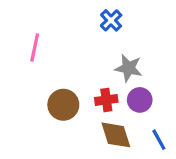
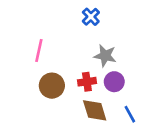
pink line: (35, 47) -> (39, 51), moved

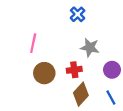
purple circle: (114, 82) -> (112, 70), moved
brown diamond: (95, 110) -> (81, 94), turned 60

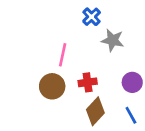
pink line: (33, 43) -> (63, 55), moved
gray star: (90, 48) -> (113, 40), moved

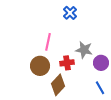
gray star: (113, 40) -> (84, 50), moved
brown diamond: (95, 111) -> (58, 85), moved

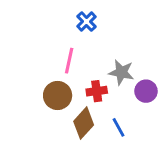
blue cross: (70, 13) -> (87, 22), moved
blue line: (100, 88) -> (118, 127), moved

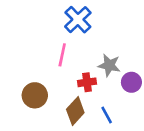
blue cross: (87, 22) -> (78, 20), size x1.5
brown circle: (58, 95) -> (35, 95), moved

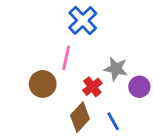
red cross: (87, 82) -> (92, 87), turned -30
brown circle: (35, 95) -> (43, 84), moved

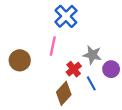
brown circle: (43, 84) -> (20, 60), moved
blue line: (113, 121) -> (91, 83), moved

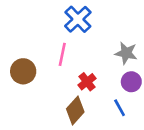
gray star: (92, 55) -> (126, 53), moved
blue line: (91, 83) -> (120, 108), moved

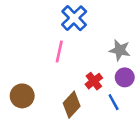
brown circle: (23, 71) -> (22, 96), moved
red cross: (87, 82) -> (94, 81), moved

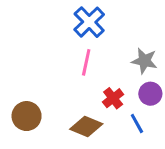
pink line: (59, 51) -> (86, 62), moved
brown diamond: (72, 105) -> (86, 126), turned 70

